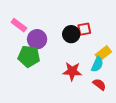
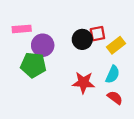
pink rectangle: (19, 25) -> (22, 29), turned -42
yellow rectangle: (103, 53) -> (116, 45), moved

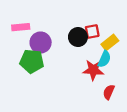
cyan semicircle: (113, 74) -> (104, 59), moved
red star: (83, 83) -> (93, 70), moved
red semicircle: (115, 98) -> (109, 92), turned -104

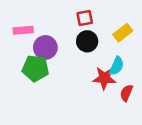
red square: (92, 32) -> (85, 18), moved
yellow rectangle: (110, 43) -> (123, 33), moved
red semicircle: (109, 92) -> (126, 93), moved

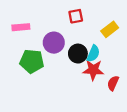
black circle: (87, 41) -> (78, 54), moved
purple circle: (45, 47) -> (54, 43), moved
cyan semicircle: (117, 66) -> (93, 54), moved

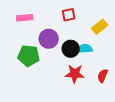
pink rectangle: (21, 27) -> (25, 18), moved
cyan semicircle: (93, 54) -> (85, 49), turned -119
red star: (93, 70) -> (75, 74), moved

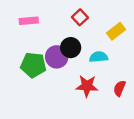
red square: (69, 15) -> (80, 17), turned -32
purple circle: (49, 39) -> (57, 57), moved
black circle: (71, 49) -> (71, 48), moved

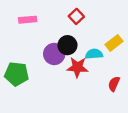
yellow rectangle: (116, 31) -> (114, 43), moved
green pentagon: (33, 65) -> (17, 74), moved
red star: (87, 86) -> (77, 67), moved

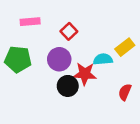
red square: (76, 16) -> (69, 31), moved
black circle: (67, 45) -> (68, 86), moved
green pentagon: (17, 74) -> (18, 59), moved

